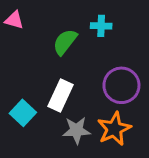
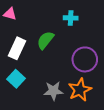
green semicircle: (65, 42) -> (45, 40), moved
white rectangle: (61, 95) -> (17, 48), moved

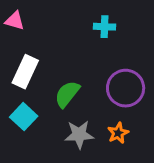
green semicircle: (45, 40) -> (67, 94), moved
orange star: (80, 90) -> (118, 133), size x0.6

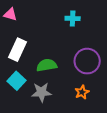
green semicircle: (67, 94) -> (47, 65), turned 42
gray star: (79, 134) -> (41, 92), moved

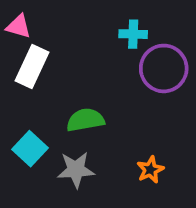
white rectangle: (18, 50) -> (32, 67), moved
purple circle: (87, 61) -> (164, 68), moved

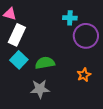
cyan square: (30, 149) -> (19, 60), moved
orange star: (150, 170) -> (84, 75), moved

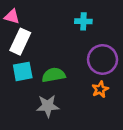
purple circle: (86, 36) -> (103, 59), moved
cyan square: (19, 60) -> (23, 71), turned 36

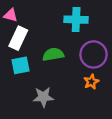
cyan cross: (83, 21) -> (76, 20), size x1.5
green semicircle: (54, 75) -> (53, 54), moved

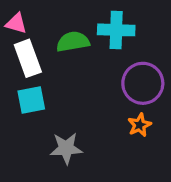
white rectangle: (18, 38) -> (28, 58), turned -45
green semicircle: (53, 54) -> (73, 42), moved

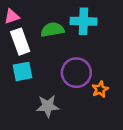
pink triangle: (16, 23) -> (12, 16), turned -35
purple circle: (143, 83) -> (76, 73), moved

